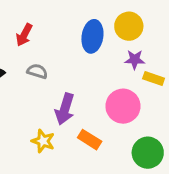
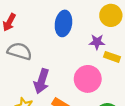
yellow circle: (129, 26) -> (111, 15), moved
gray semicircle: (37, 71) -> (20, 51), size x1.5

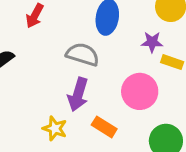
gray semicircle: (20, 51) -> (83, 54), moved

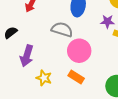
pink circle: (140, 91) -> (79, 51), moved
purple arrow: (78, 95) -> (27, 56), moved

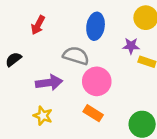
purple arrow: (27, 56) -> (49, 83), moved, turned -115
yellow star: (44, 78) -> (43, 116), moved

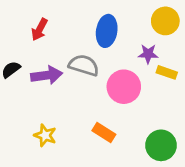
pink circle: (97, 81) -> (124, 87), moved
purple arrow: (49, 83) -> (47, 75), moved

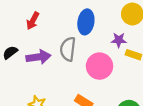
gray semicircle: (84, 65) -> (68, 49), turned -100

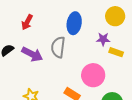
purple arrow: (38, 57) -> (32, 54), turned 35
pink circle: (100, 66) -> (93, 75), moved

